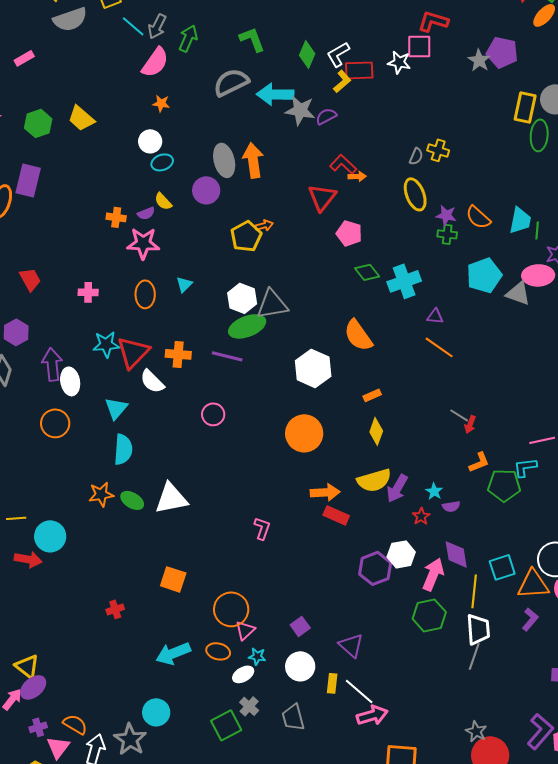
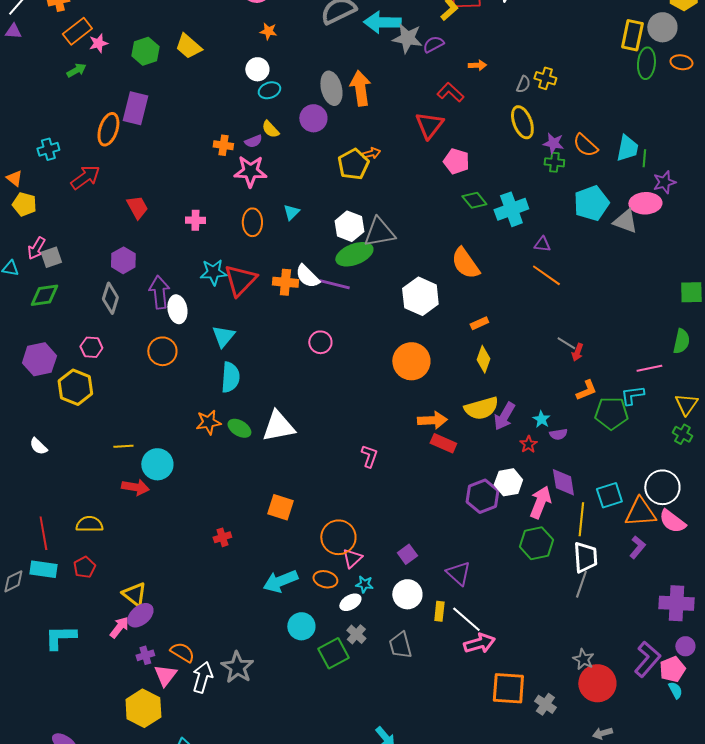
orange arrow: (357, 176) -> (477, 65), moved
white semicircle: (152, 381) -> (307, 276), moved
cyan circle: (156, 712) -> (301, 626), moved

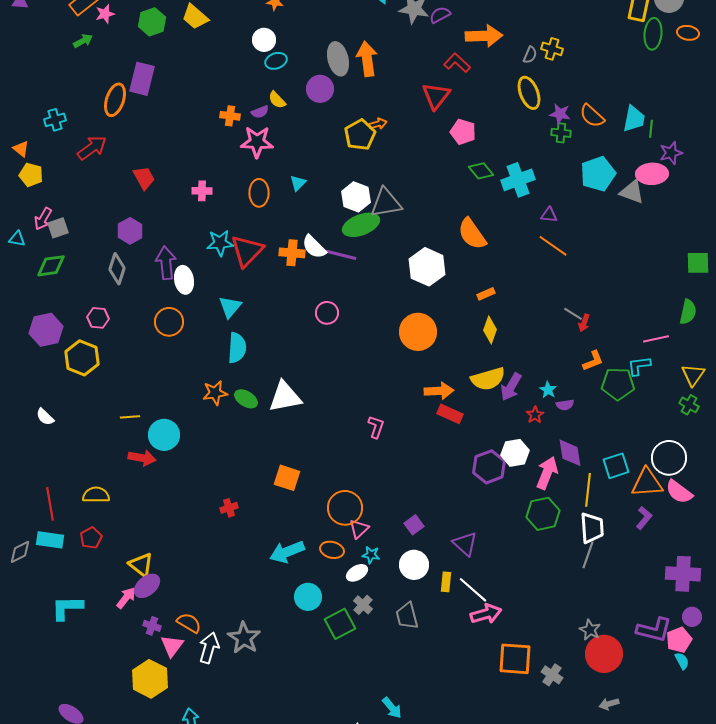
orange arrow: (477, 65) -> (484, 36), size x2.0
purple cross: (145, 655) -> (152, 626), turned 36
purple L-shape: (647, 659) -> (654, 630), turned 63

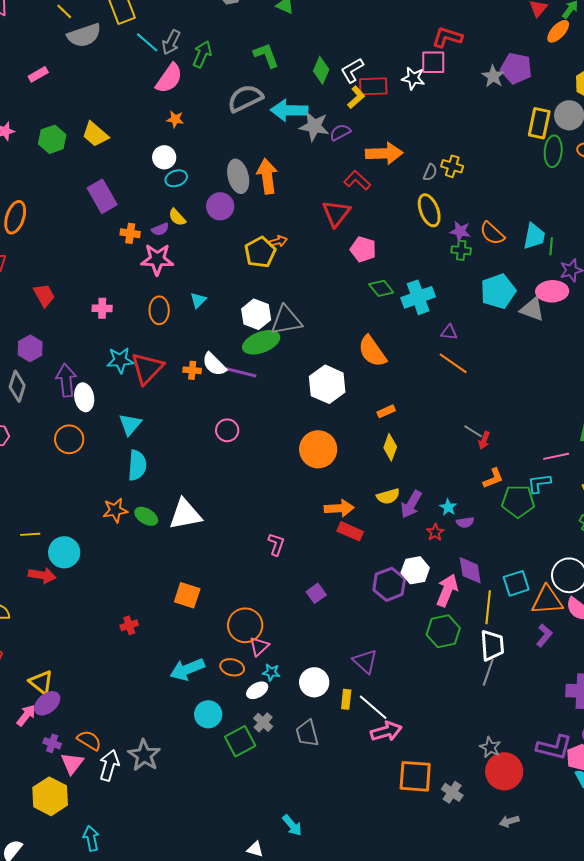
purple rectangle: (142, 79) -> (102, 196), moved, turned -44
orange cross: (292, 253) -> (192, 370), size x0.7
yellow semicircle: (488, 379) -> (388, 496), size x0.7
purple square: (414, 525) -> (316, 593), moved

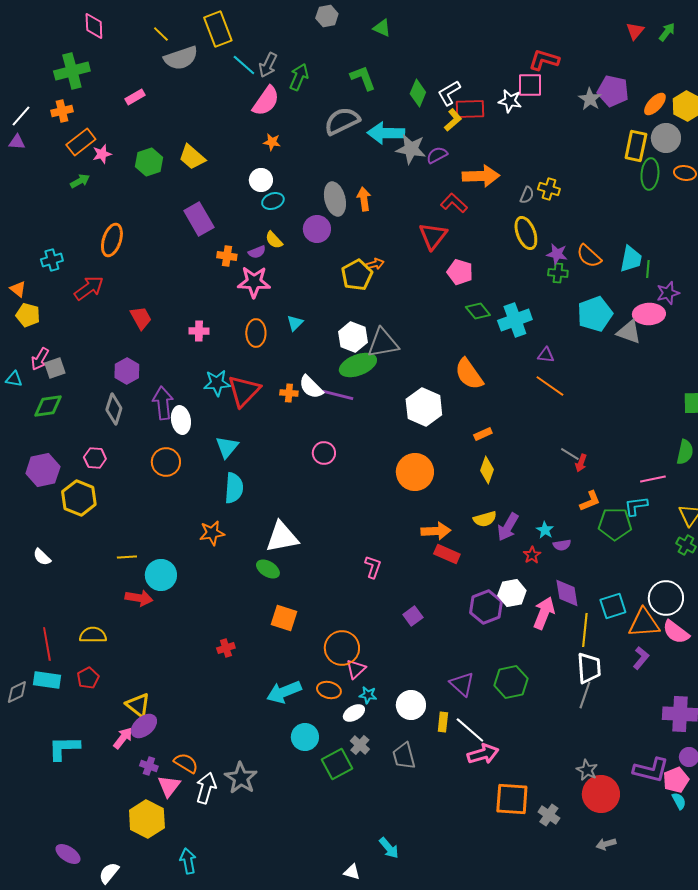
orange ellipse: (558, 31) -> (655, 104), moved
orange arrow: (267, 176) -> (364, 199), size x0.7
green ellipse: (146, 516) -> (268, 569), moved
green hexagon: (443, 631) -> (511, 682), moved

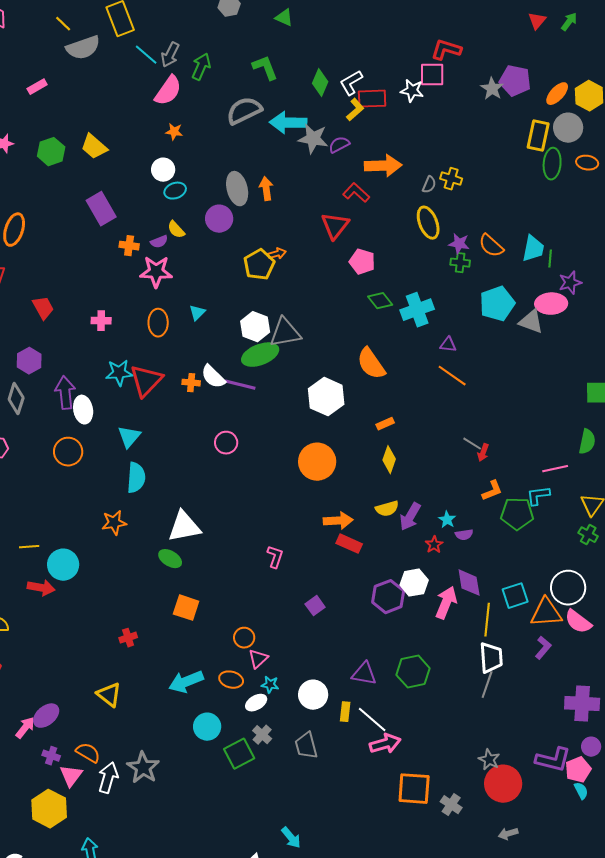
orange circle: (342, 648) -> (244, 638), size x0.6
purple triangle: (462, 684) -> (364, 674), turned -32
yellow triangle: (138, 705) -> (109, 695), moved

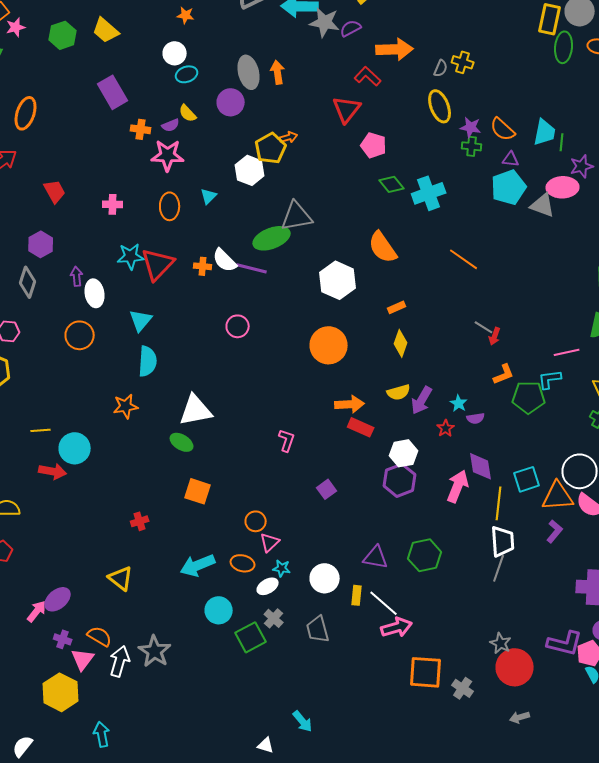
white hexagon: (255, 327) -> (250, 170), moved
purple triangle: (448, 345) -> (511, 159), moved
purple arrow: (65, 393) -> (77, 276), size x0.6
white hexagon: (414, 583) -> (404, 453), moved

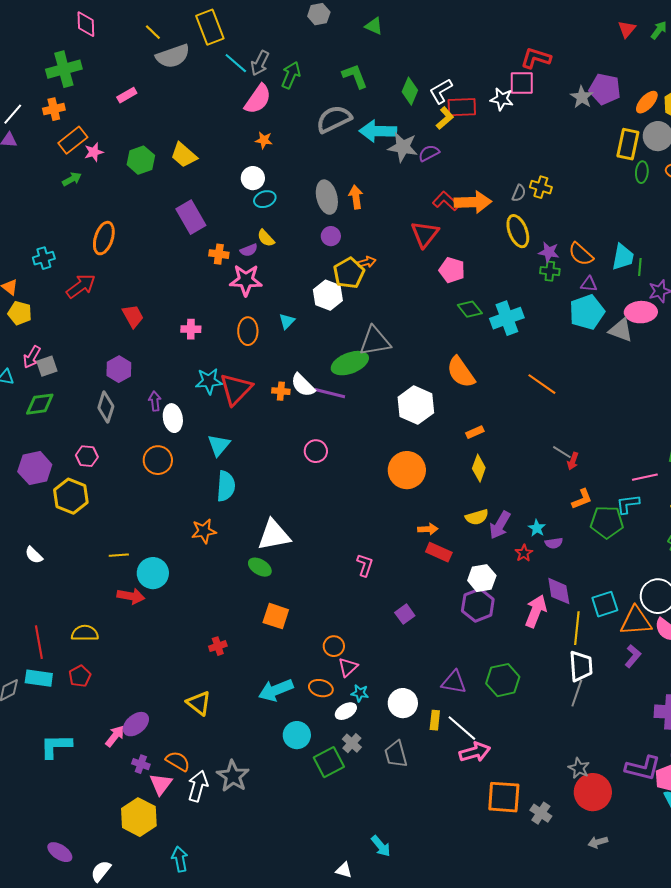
green ellipse: (564, 47) -> (642, 172), size x0.7
orange arrow: (395, 49) -> (473, 202), moved
purple circle: (231, 102) -> (331, 236), moved, size x0.7
orange arrow: (350, 404) -> (428, 529), size x0.7

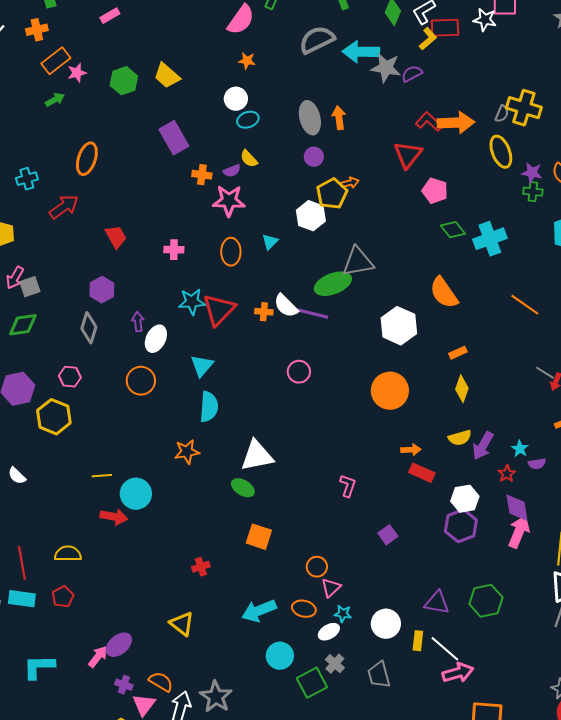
yellow cross: (541, 187) -> (524, 108), size x1.6
white ellipse: (173, 418) -> (156, 339), turned 36
purple diamond: (559, 591) -> (517, 508), moved

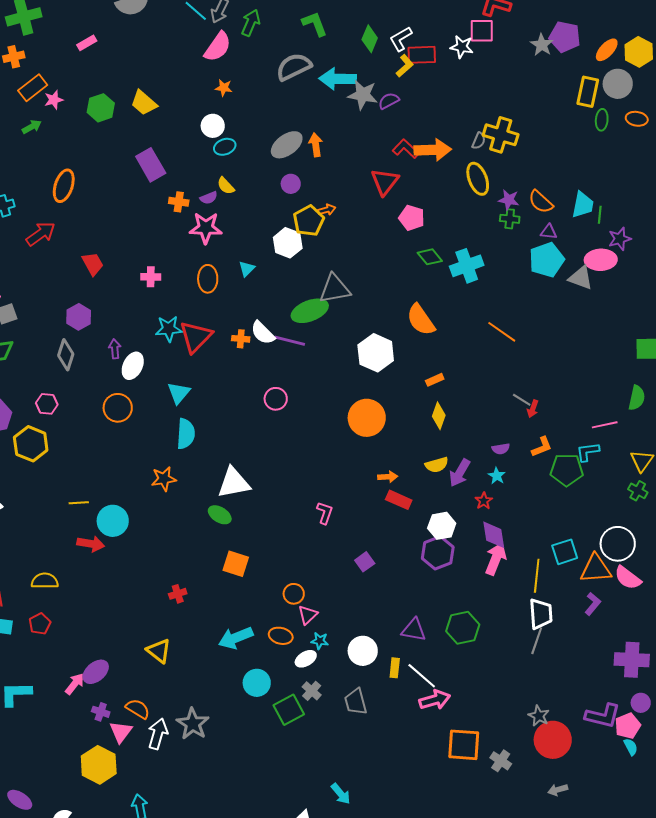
gray ellipse: (310, 118) -> (287, 145), turned 68
purple semicircle: (537, 464) -> (501, 449), moved

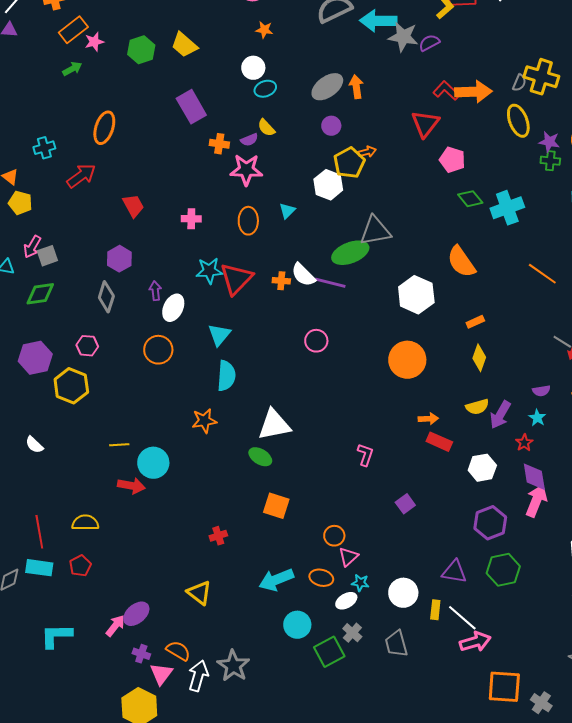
purple hexagon: (438, 553) -> (490, 523), moved

